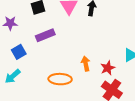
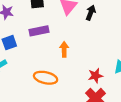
orange arrow: (86, 64) -> (64, 49), moved

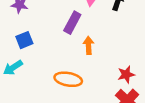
purple rectangle: (39, 31) -> (72, 23), moved, turned -48

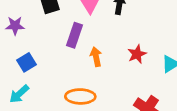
red star: (126, 75) -> (137, 54), moved

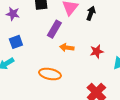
orange arrow: (96, 57) -> (67, 48), turned -80

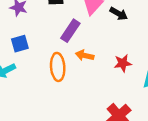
black arrow: (91, 13) -> (119, 14), turned 96
orange ellipse: (50, 74) -> (58, 67), moved, turned 70

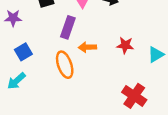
red star: (123, 63) -> (125, 45), turned 30

